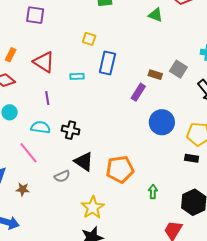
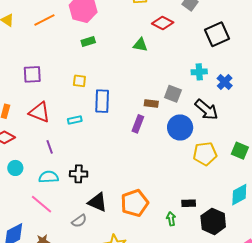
purple square: (35, 15) -> (32, 74), moved
blue circle: (162, 122) -> (180, 128), moved
black rectangle: (192, 158) -> (189, 203), moved

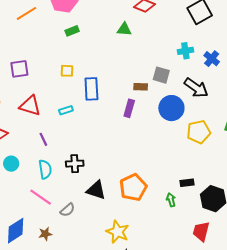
cyan semicircle: (49, 177) -> (45, 169), turned 90
gray semicircle: (79, 221) -> (67, 210), moved

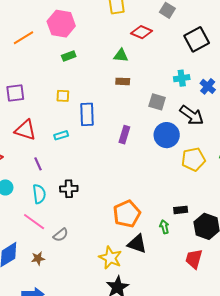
brown rectangle: (141, 87) -> (123, 81), moved
black triangle: (96, 190) -> (137, 244), moved

